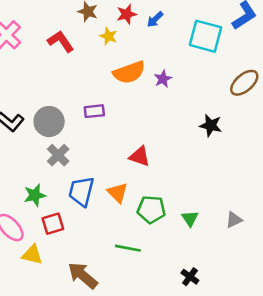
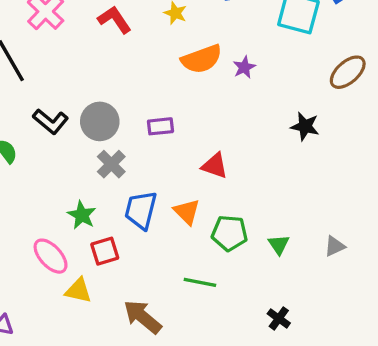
purple rectangle: (94, 111) -> (161, 126), moved
green star: (35, 195) -> (82, 215), turned -30

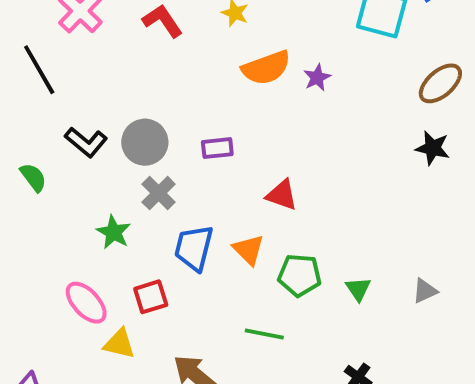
black star: (305, 126) -> (433, 148), moved
green star: (82, 215) -> (114, 232), moved

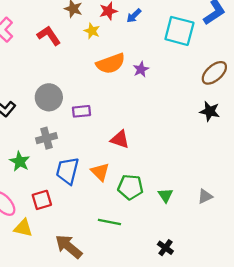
gray circle: (145, 142) -> (49, 97), moved
gray cross: (159, 193) -> (46, 138), turned 30

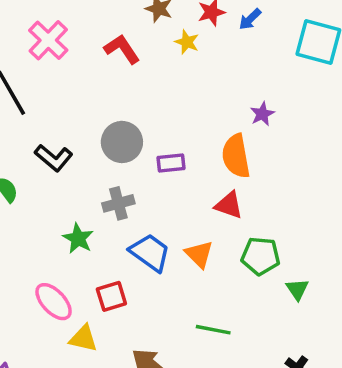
orange semicircle: (111, 64) -> (236, 156), moved, turned 100
purple star: (141, 69) -> (262, 114), moved
blue trapezoid: (67, 171) -> (150, 252), turned 112
green pentagon: (130, 187) -> (261, 256), moved

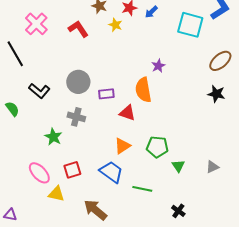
gray cross: (118, 203) -> (76, 117), turned 30
red triangle: (229, 205) -> (127, 113), moved
blue trapezoid: (150, 252) -> (111, 172), moved
orange triangle: (199, 254) -> (122, 146), turned 42
green line: (213, 330) -> (142, 189), moved

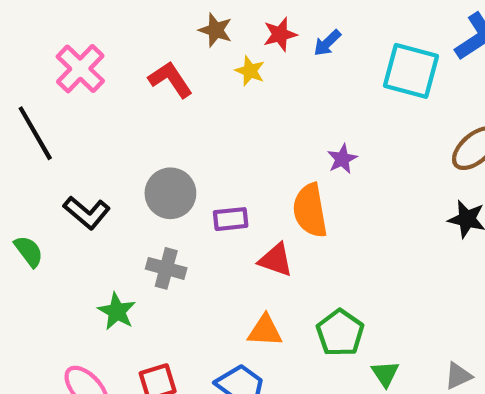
orange triangle: (122, 146) -> (265, 331), turned 36
green pentagon: (157, 147) -> (340, 333), turned 30

